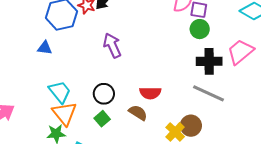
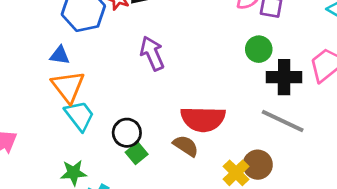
green circle: (200, 29) -> (259, 49), moved
red semicircle: (150, 93) -> (203, 119), size x1.5
black circle: (104, 94) -> (127, 133), moved
orange triangle: (64, 113) -> (68, 87), moved

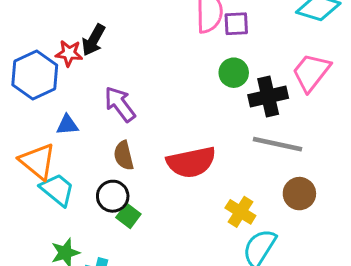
blue triangle: (60, 55) -> (67, 125), moved
brown semicircle: (186, 146) -> (124, 155), moved, turned -124
brown circle: (258, 165) -> (299, 194), moved

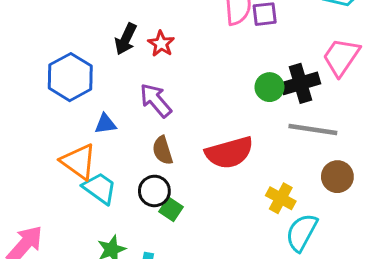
red star: (69, 53) -> (161, 44), moved, turned 30
green circle: (234, 73) -> (269, 87), moved

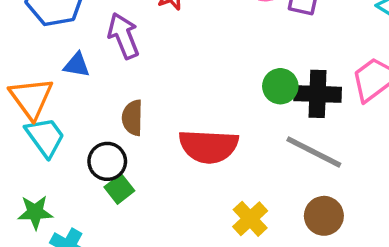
purple arrow: (156, 100) -> (123, 36), moved

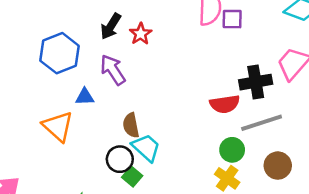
green circle: (280, 86) -> (232, 150), moved
cyan trapezoid: (45, 137) -> (146, 148), moved
red semicircle: (209, 146) -> (225, 104), moved, size x0.7
gray line: (314, 152) -> (262, 123), turned -33

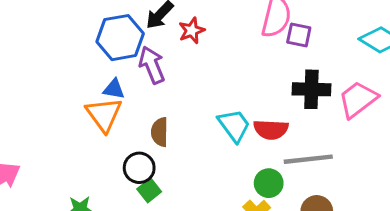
blue hexagon: (59, 53) -> (120, 38), moved
black cross: (256, 82) -> (311, 89), moved
orange triangle: (58, 126) -> (104, 114), moved
cyan trapezoid: (146, 148) -> (234, 125), moved

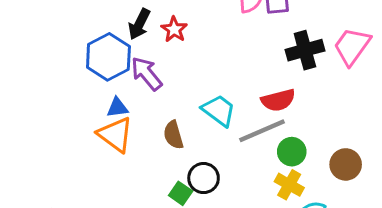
cyan trapezoid: (234, 125) -> (219, 110), moved
gray line: (308, 159) -> (262, 131), moved
black circle: (139, 168) -> (204, 178), moved

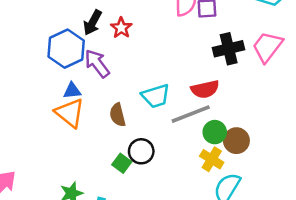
cyan trapezoid: (219, 110) -> (156, 96), turned 124
brown circle: (346, 164) -> (236, 141), moved

